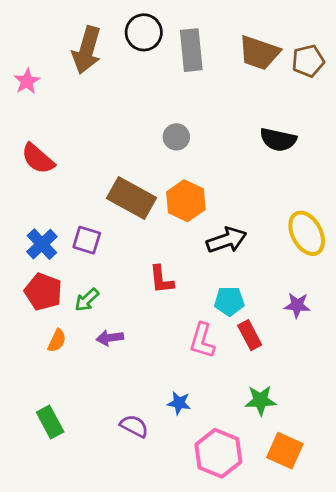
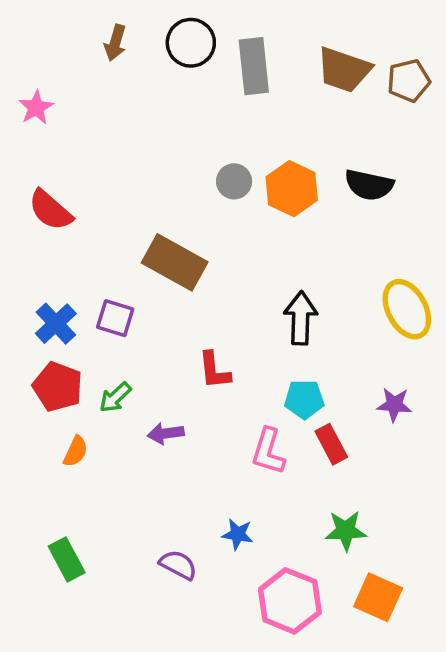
brown arrow: (87, 50) -> (115, 43), moved, size x0.6
orange hexagon: (186, 201) -> (292, 189), moved
black arrow: (227, 240) -> (301, 318), turned -69
purple arrow: (110, 338) -> (166, 433), moved

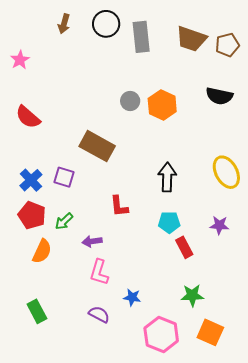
black semicircle: (369, 185) -> (219, 96), moved
orange semicircle: (76, 451) -> (42, 251), size x1.4
pink L-shape: (268, 451) -> (99, 272), moved

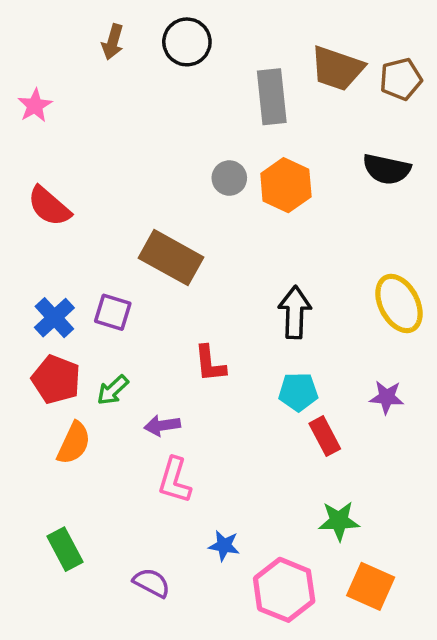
gray rectangle: (141, 37) -> (272, 97), moved
blue star: (132, 297) -> (224, 546), moved
purple semicircle: (99, 314) -> (152, 583), moved

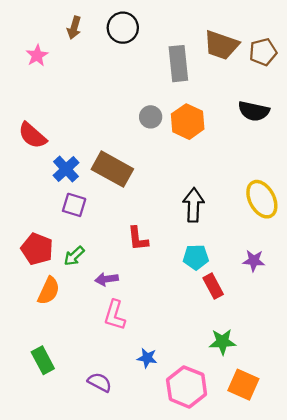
pink star: (35, 106) -> (37, 55), moved
blue cross: (54, 318) -> (66, 169), moved

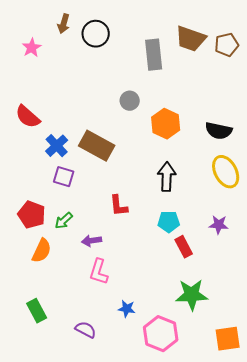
black circle: (123, 28) -> (96, 34), moved
black semicircle: (254, 111) -> (219, 131), moved
orange hexagon: (188, 122) -> (166, 124), moved
green star: (222, 342) -> (192, 295), size x1.4
orange square: (243, 385) -> (228, 339), moved, turned -32

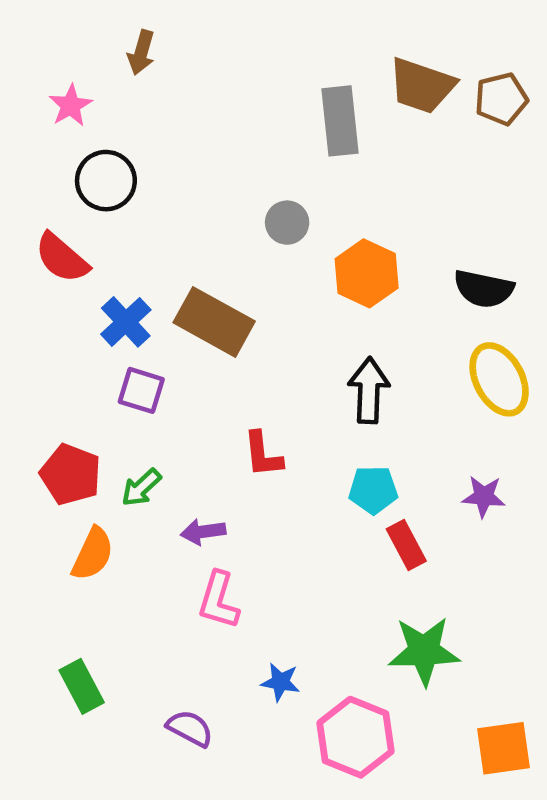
black circle: (96, 34) -> (106, 181), moved

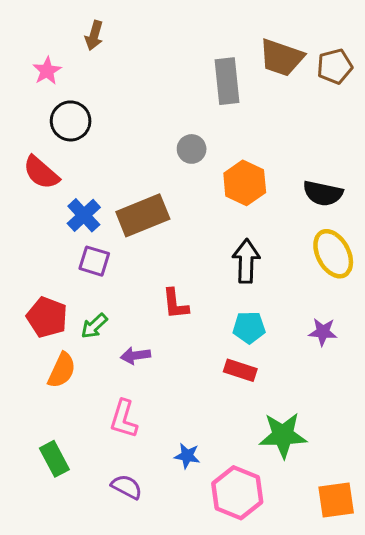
brown rectangle: (214, 322) -> (143, 215), turned -51
red rectangle: (406, 545) -> (240, 370), moved, turned -44
pink L-shape: (219, 600) -> (124, 419), moved

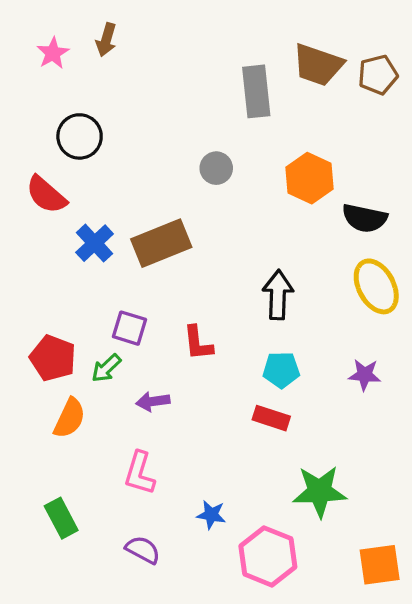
pink star: (47, 71) -> (53, 53), moved
orange hexagon: (245, 183) -> (310, 178), moved
purple square: (94, 261) -> (130, 328), moved

